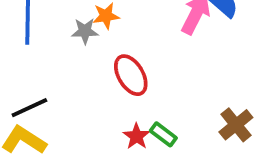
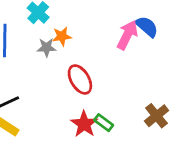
red star: (137, 136) -> (84, 124), size x1.4

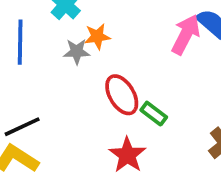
green rectangle: (104, 123) -> (154, 114), moved

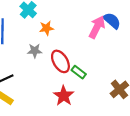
gray star: (77, 52) -> (35, 51), moved

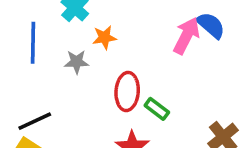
gray star: (35, 51) -> (77, 62), moved
red ellipse: (60, 61) -> (127, 91), turned 35

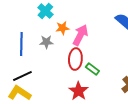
pink arrow: (186, 36) -> (80, 35), moved
blue line: (33, 43) -> (21, 44), moved

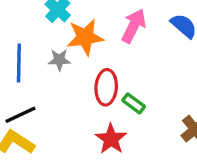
orange star: (62, 28) -> (85, 37), size x1.6
pink arrow: (80, 35) -> (134, 26), moved

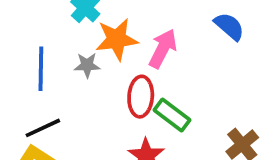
pink arrow: (134, 26) -> (163, 49), moved
green rectangle: (134, 103) -> (172, 115), size x1.4

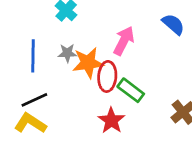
orange star: (117, 39) -> (88, 63), moved

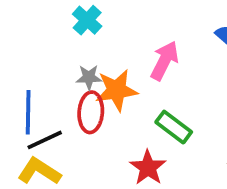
blue line: (33, 56) -> (28, 112), moved
red ellipse: (107, 76) -> (91, 112), moved

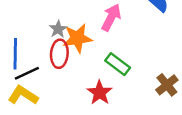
gray star: (89, 77) -> (58, 29), turned -30

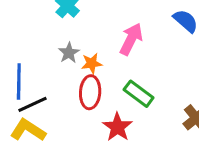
orange star: (77, 38) -> (92, 63), size x0.6
red ellipse: (59, 54) -> (90, 92), moved

